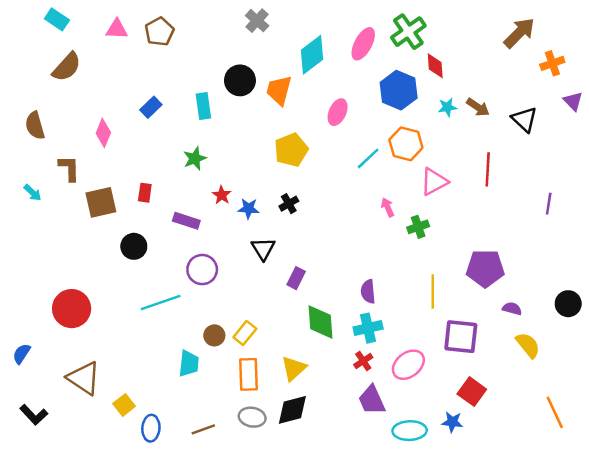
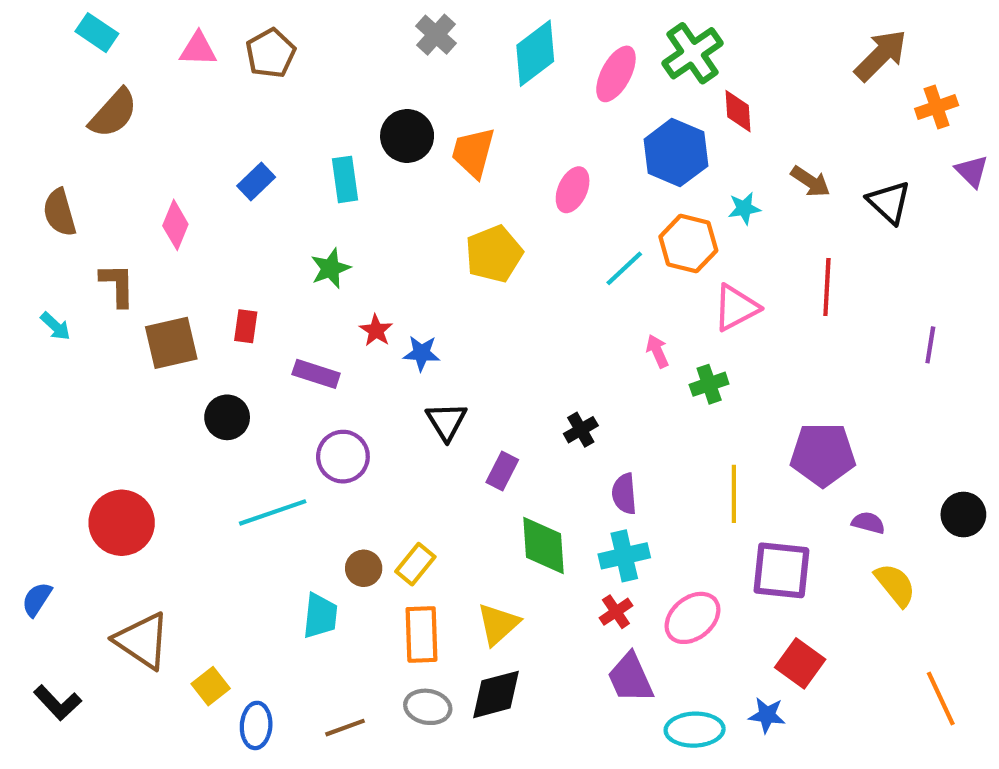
cyan diamond: (312, 55) -> (535, 53), moved
cyan star: (447, 107) -> (744, 208), moved
black cross: (289, 204) -> (581, 430), moved

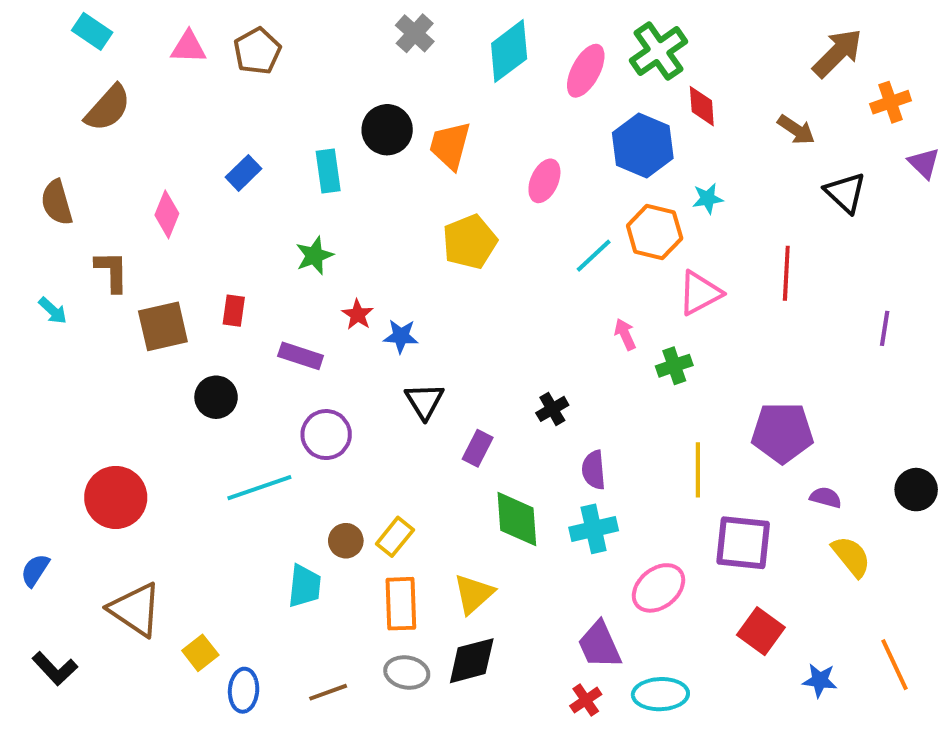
brown arrow: (810, 181) -> (796, 130), moved
red cross: (616, 612) -> (586, 700), moved
blue star: (767, 715) -> (820, 680), moved

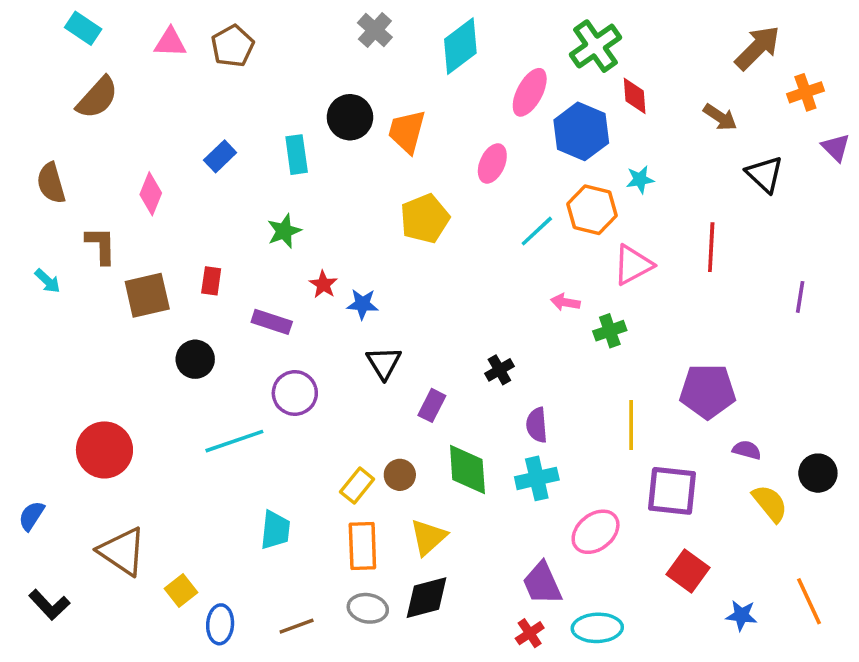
pink ellipse: (586, 71) -> (530, 92), moved
pink arrow: (625, 334) -> (565, 302), turned -56
black circle: (916, 490) -> (818, 473), moved
brown circle: (346, 541) -> (400, 475), moved

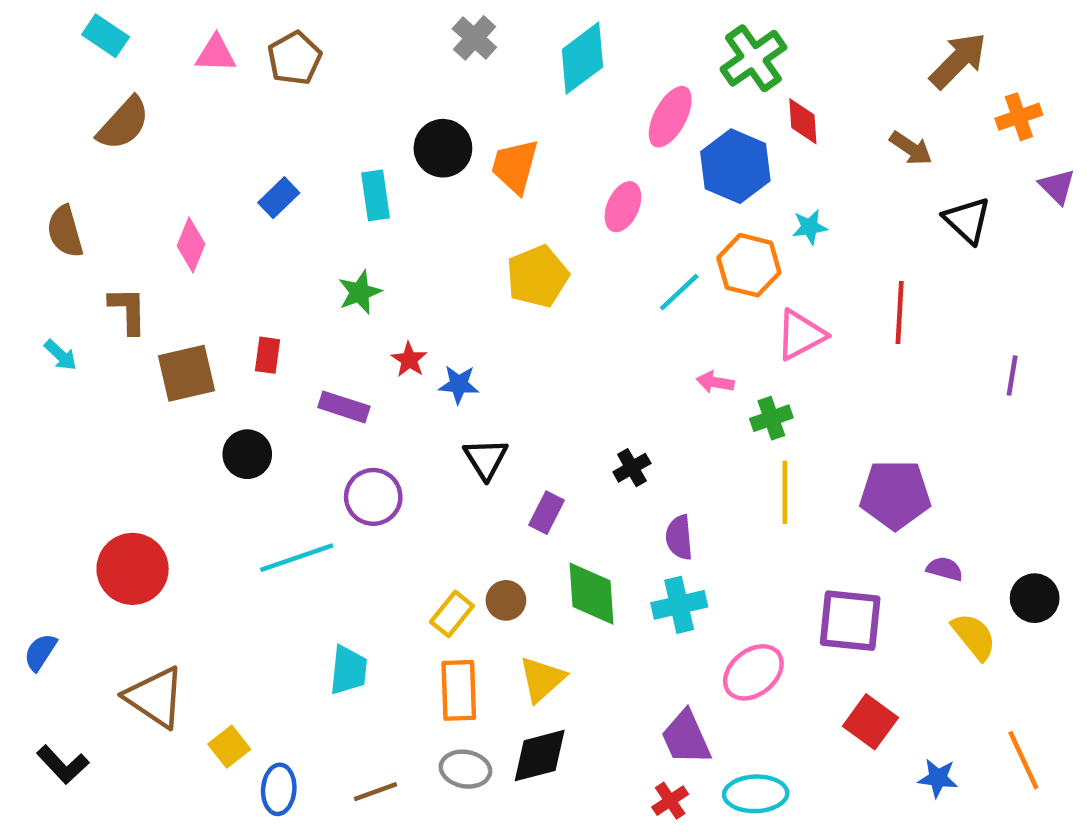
yellow line: (631, 425) -> (785, 492), moved

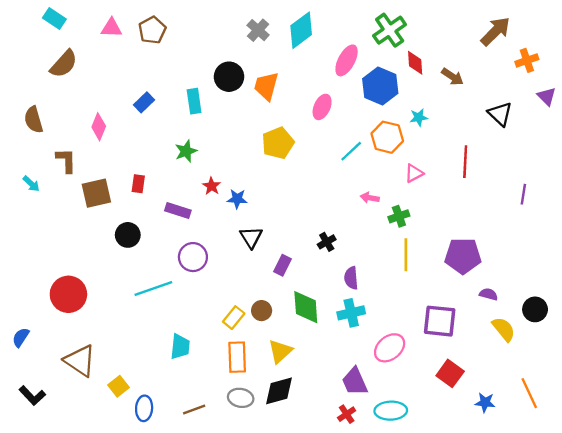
gray cross: (474, 38) -> (258, 30), moved
brown arrow: (911, 148) -> (452, 77), moved
pink triangle: (801, 335) -> (414, 173), size x0.7

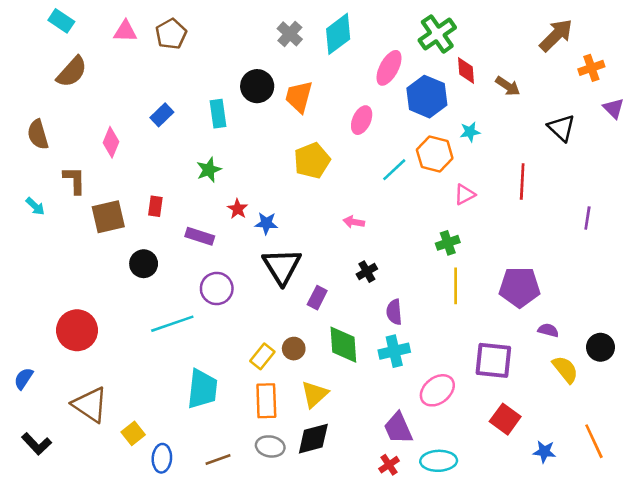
pink arrow: (370, 198) -> (354, 222), moved
black triangle: (251, 237) -> (282, 266), size x1.5
cyan trapezoid: (180, 347) -> (202, 389), size x1.4

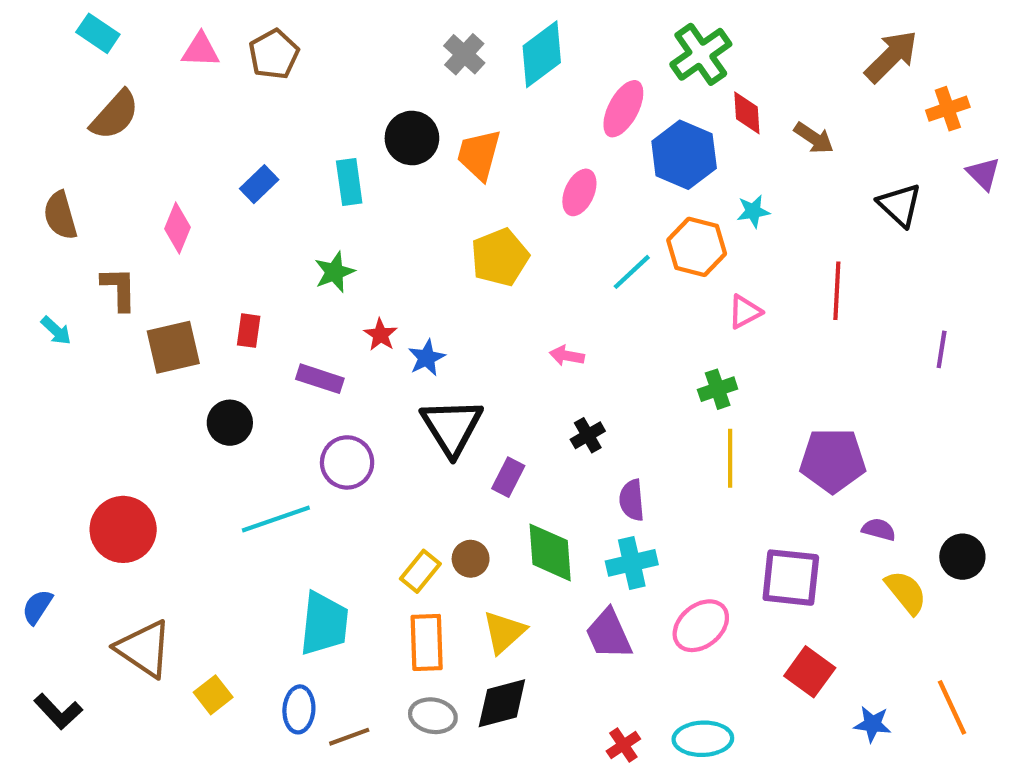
blue star: (266, 223) -> (427, 358), turned -30
purple trapezoid: (398, 428) -> (609, 634), moved
blue ellipse: (162, 458) -> (299, 709), moved

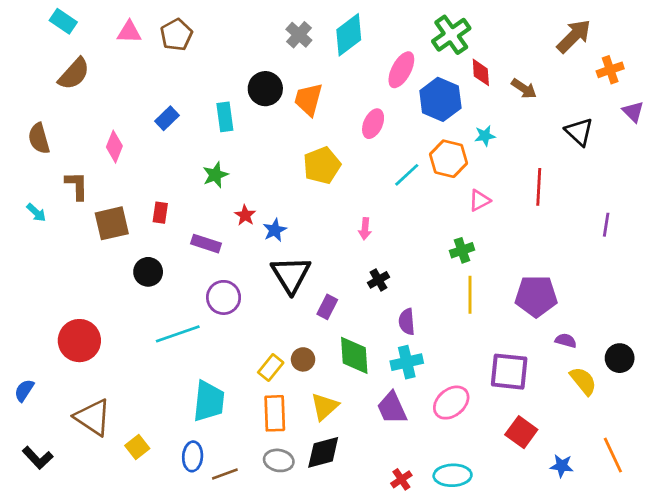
pink arrow: (567, 356) -> (365, 229), turned -95

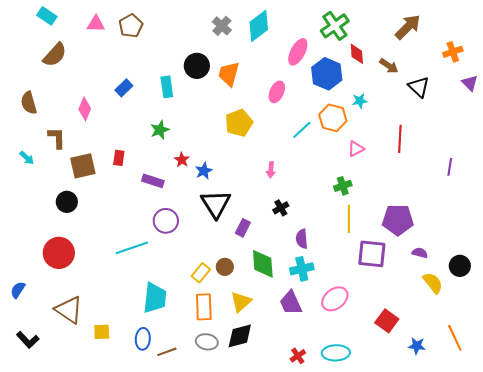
brown arrow: (574, 36) -> (408, 27), moved
black triangle: (579, 132) -> (419, 87), moved
black circle: (148, 272) -> (67, 202), moved
purple square: (509, 372) -> (372, 254), moved
yellow square: (137, 447) -> (102, 332), turned 36

